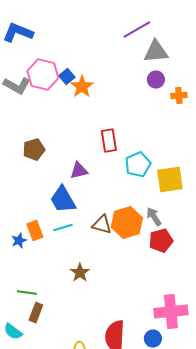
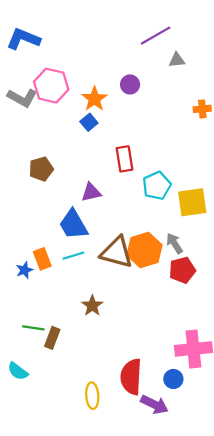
gray triangle: (156, 52) -> (177, 60), size x0.6
blue square: (67, 77) -> (89, 122), moved
purple circle: (156, 80) -> (130, 84), moved
brown triangle: (102, 225) -> (117, 252), size x1.5
brown rectangle: (36, 313) -> (52, 338), moved

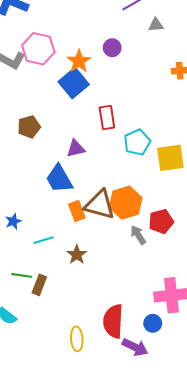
blue square: (89, 122) -> (74, 83), size x1.8
gray arrow: (174, 243) -> (138, 235), moved
cyan line: (73, 256) -> (44, 240), moved
orange rectangle: (42, 259) -> (77, 211), moved

